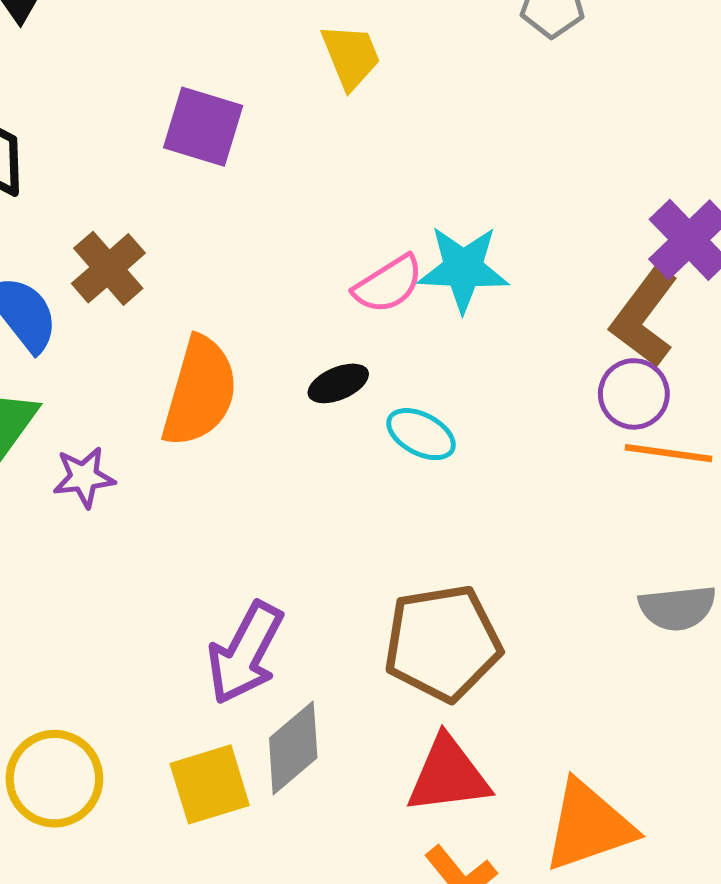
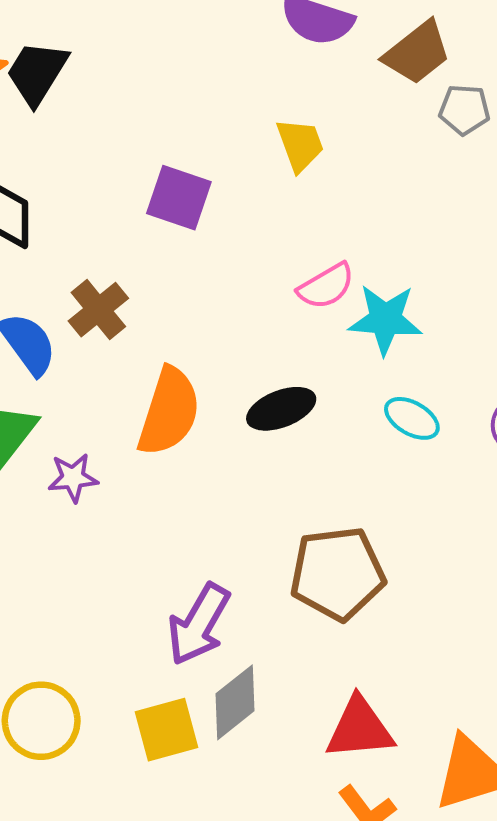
pink semicircle: (388, 284) -> (326, 286), moved
black ellipse: (338, 383) -> (281, 409), size x1.4
cyan ellipse: (421, 434) -> (412, 418), moved
brown pentagon: (443, 643) -> (337, 573), moved

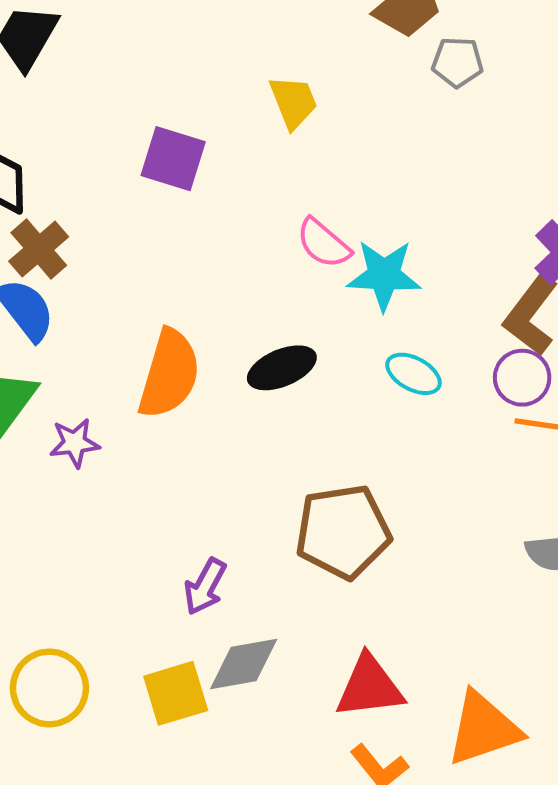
pink semicircle: (326, 286) -> (324, 243), turned 72
brown cross: (98, 310) -> (39, 249), moved
purple arrow: (199, 624) -> (205, 587), size x0.7
gray diamond: (235, 702) -> (244, 664), turned 30

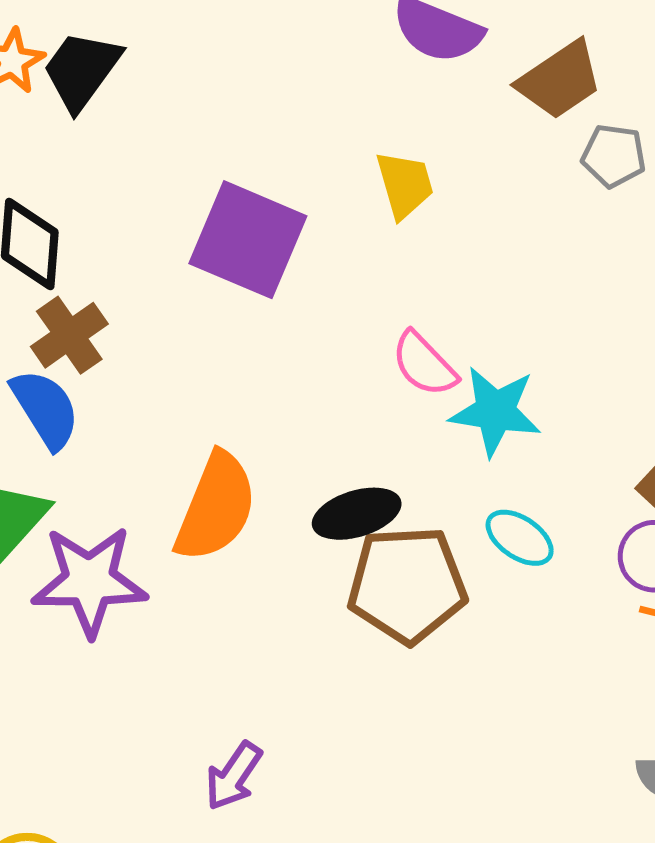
purple square: (173, 159) -> (248, 240), size x1.4
purple star: (75, 443) -> (89, 581), size x1.8
brown pentagon: (343, 532) -> (407, 585), moved

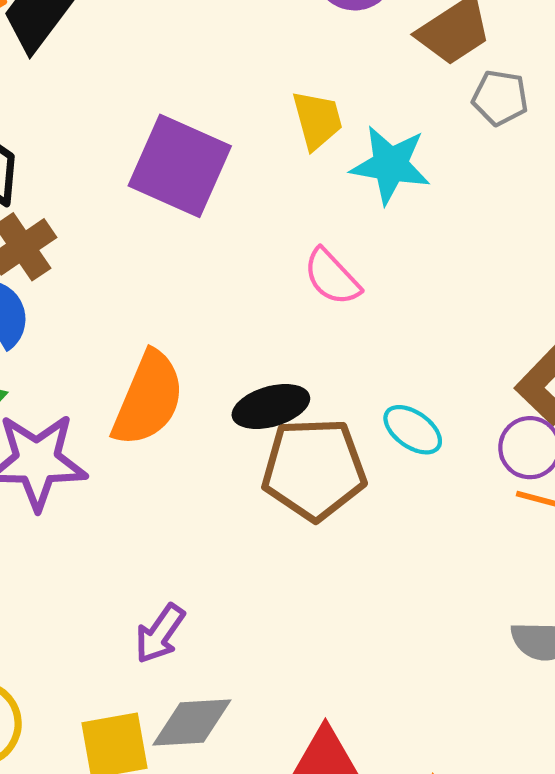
cyan star: (495, 411) -> (390, 165), moved

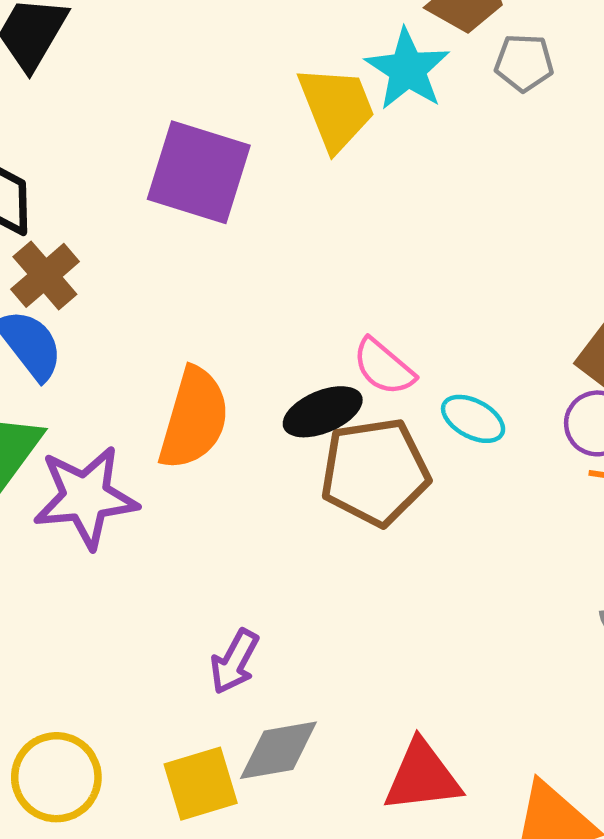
yellow trapezoid: (317, 120) -> (336, 108), size x1.4
cyan star: (390, 165) -> (408, 69), moved, turned 30
pink semicircle: (332, 277) -> (384, 367), moved

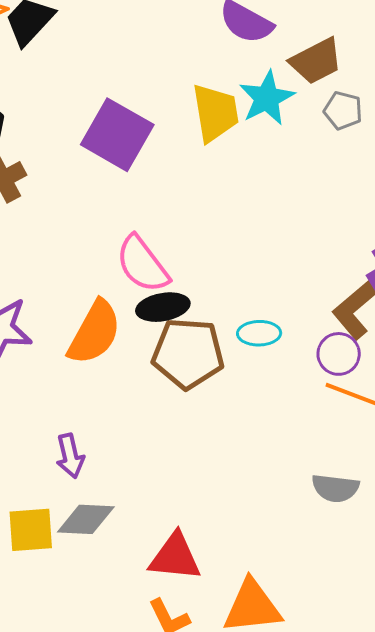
pink semicircle: (384, 367) -> (142, 264), moved, size x1.4
orange semicircle: (194, 419) -> (95, 332), moved
cyan ellipse: (473, 419) -> (259, 333), turned -42
purple arrow: (234, 662) -> (70, 456), turned -54

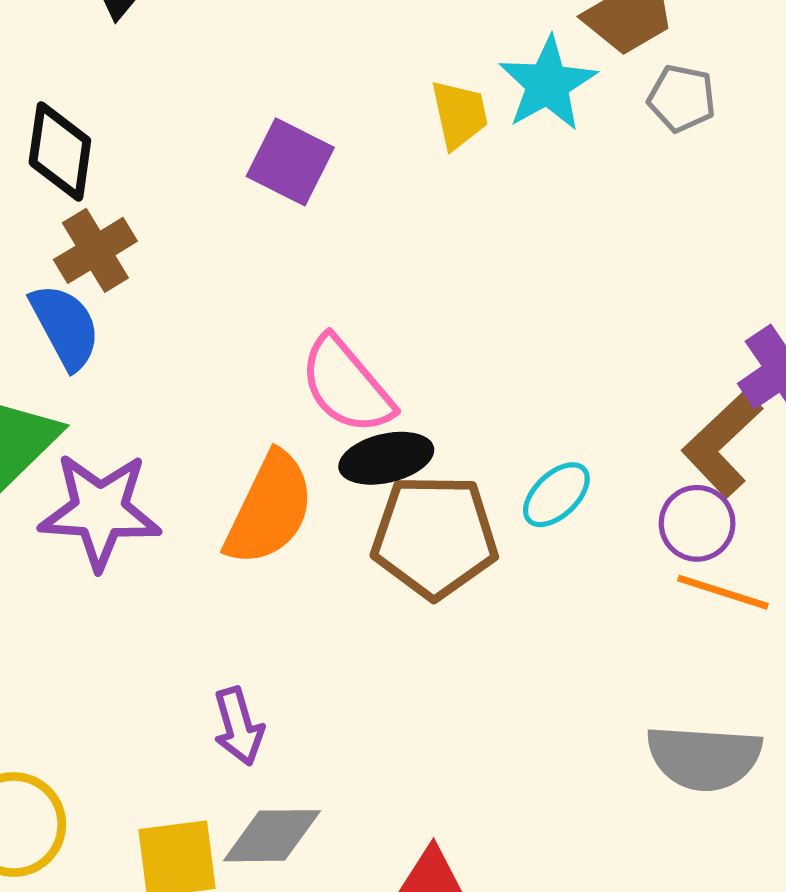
yellow trapezoid: (215, 113) -> (459, 114), size x0.7
purple square: (117, 135) -> (290, 162), size x0.7
cyan ellipse: (259, 333) -> (556, 495), turned -39
gray semicircle: (335, 488) -> (704, 758), size x1.4

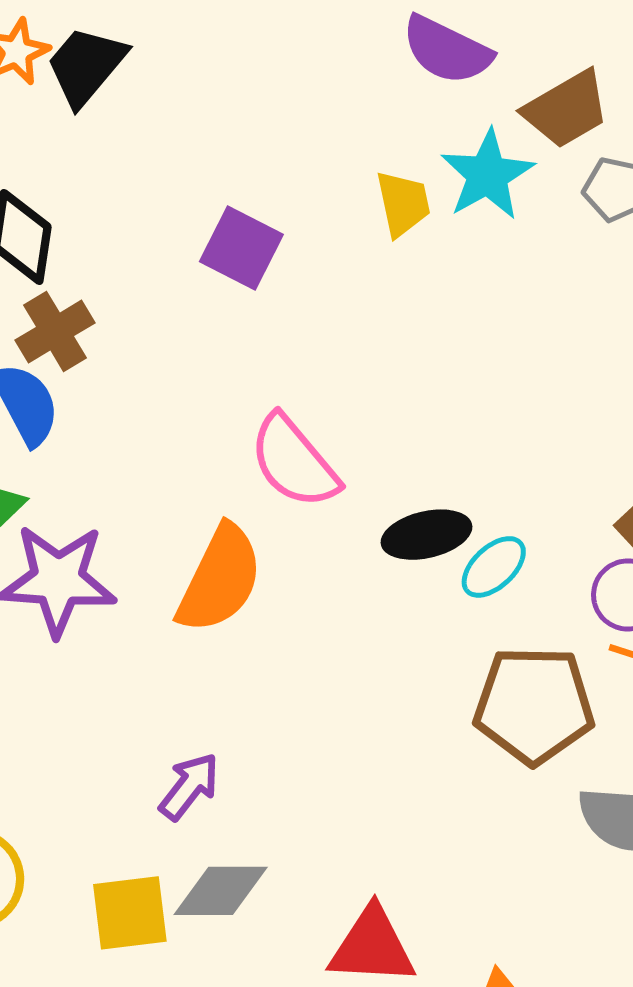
black ellipse: (386, 458) -> (426, 535), moved
brown pentagon: (435, 537) -> (534, 705), moved
purple arrow: (239, 726) -> (189, 786), turned -126

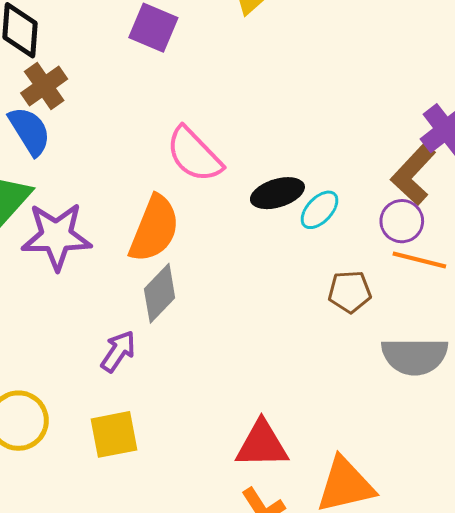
brown pentagon: (534, 705) -> (350, 292), size x0.6
purple arrow: (189, 786) -> (118, 351), moved
gray diamond: (221, 891) -> (160, 293), moved, turned -42

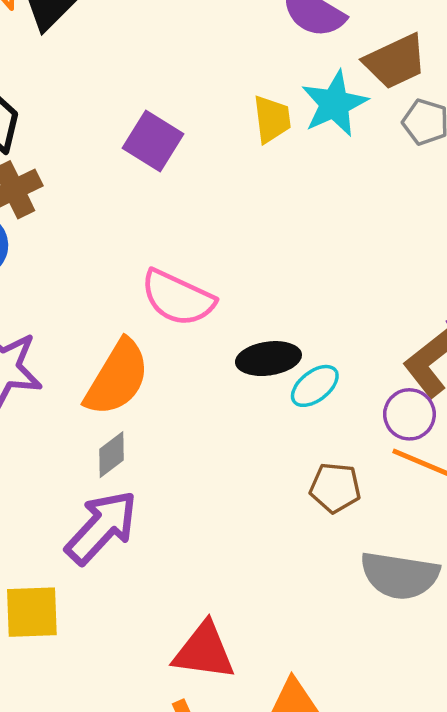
pink semicircle: (194, 155) -> (178, 298), turned -30
gray diamond: (160, 293) -> (111, 455), size x0.7
purple arrow: (118, 351) -> (101, 527), moved, size x1.6

